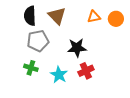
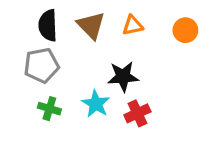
orange triangle: (94, 17) -> (133, 25), moved
gray pentagon: (38, 41) -> (41, 65), moved
cyan star: (59, 75) -> (96, 104), moved

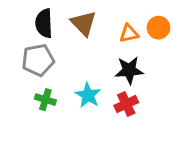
orange triangle: (133, 25) -> (129, 34), moved
orange circle: (185, 30) -> (158, 28), moved
black star: (123, 77) -> (129, 70), moved

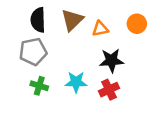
brown triangle: (84, 23) -> (72, 20), turned 30
orange triangle: (129, 34) -> (100, 29), moved
cyan star: (88, 95) -> (76, 82), turned -30

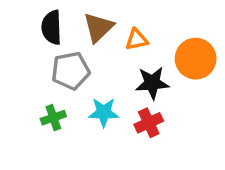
orange circle: (137, 24) -> (196, 59), moved, size x1.5
gray pentagon: (33, 52) -> (71, 71), moved
green cross: (39, 86) -> (53, 118), turned -36

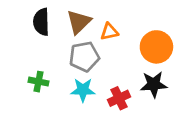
gray pentagon: (71, 71) -> (84, 57), moved
black star: (152, 83) -> (154, 84), moved
green cross: (53, 118) -> (39, 82), moved, turned 30

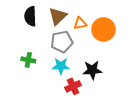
orange circle: (156, 47) -> (103, 29), moved
black star: (154, 84) -> (92, 70), moved
red cross: (119, 98) -> (73, 86), moved

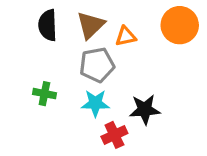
orange circle: (103, 29) -> (180, 25), moved

